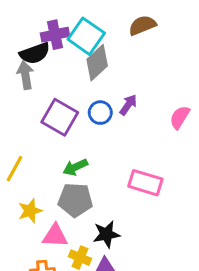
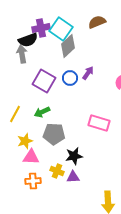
green arrow: (75, 167) -> (42, 112), moved
pink triangle: (55, 236) -> (31, 157), moved

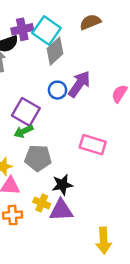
purple arrow: (88, 73) -> (79, 84), size x1.6
purple square: (44, 81) -> (26, 112), moved
purple triangle: (73, 177) -> (61, 210), size x1.5

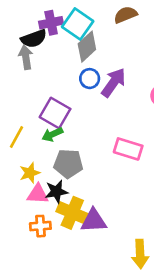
blue circle: (57, 90) -> (90, 79), moved
black star: (62, 185) -> (56, 191), moved
yellow cross: (42, 203) -> (72, 213), size x1.6

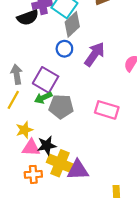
gray arrow: (26, 57) -> (17, 74), moved
blue circle: (90, 79) -> (64, 49), moved
gray pentagon: (68, 164) -> (61, 107), moved

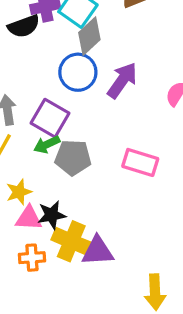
blue circle: (64, 49) -> (78, 72), size x1.5

